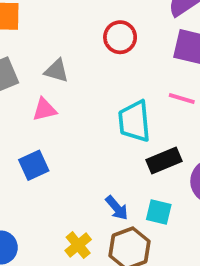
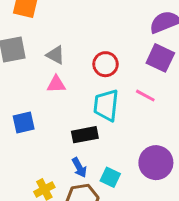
red circle: (120, 37) -> (105, 64), moved
pink triangle: (44, 110) -> (56, 84), moved
black rectangle: (164, 161) -> (85, 135), moved

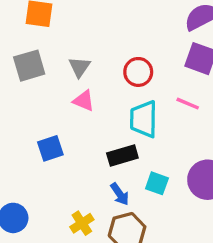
gray triangle: (56, 55) -> (80, 67), turned 42
pink triangle: (56, 84) -> (84, 101), turned 30
cyan square: (110, 177) -> (157, 183), moved

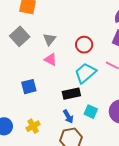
gray square: (29, 66) -> (20, 36), turned -30
cyan trapezoid: (144, 119) -> (85, 73), turned 45
yellow cross: (82, 223) -> (33, 126), moved

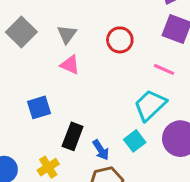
cyan trapezoid: (85, 73) -> (150, 105), moved
black rectangle: (71, 94) -> (73, 136), moved, turned -54
cyan square: (91, 112) -> (135, 141), turned 32

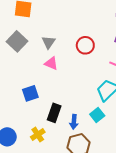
blue arrow: (101, 150) -> (74, 122), turned 40

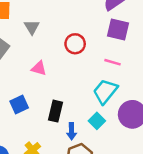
gray triangle: (49, 42) -> (32, 27), moved
black rectangle: (54, 113) -> (56, 111), moved

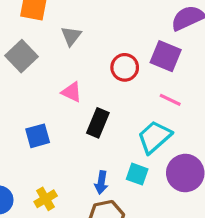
purple square: (118, 29) -> (166, 56), moved
black rectangle: (56, 111) -> (98, 123), moved
cyan square: (97, 121) -> (137, 174), turned -35

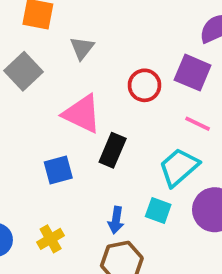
pink triangle: (72, 92) -> (82, 114), size x1.6
blue square: (38, 136) -> (58, 170), moved

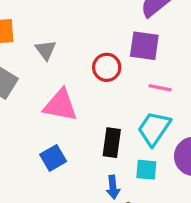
black rectangle: (113, 150) -> (112, 143), moved

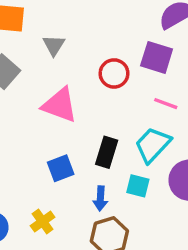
blue square: (53, 158) -> (61, 168), moved

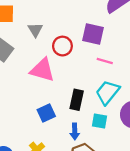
purple square: (157, 57) -> (93, 34), moved
red circle: (114, 73) -> (62, 46), moved
pink line: (166, 104) -> (105, 61), moved

